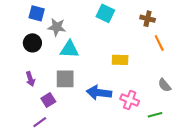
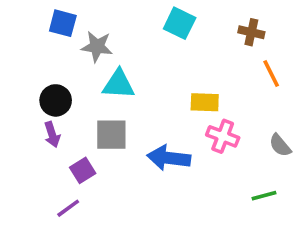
black circle: (32, 43) -> (56, 100), moved
pink cross: (130, 100) -> (223, 136), moved

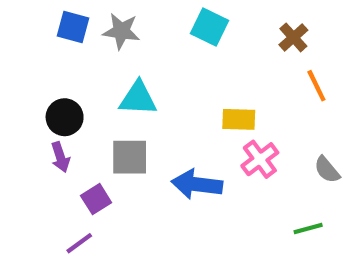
brown cross: (251, 32) -> (293, 37), turned 35
gray star: (97, 47) -> (121, 31), moved
pink cross: (223, 136) -> (260, 159), turned 32

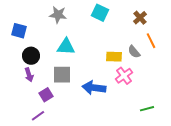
blue square: (73, 27) -> (19, 31), moved
gray semicircle: (327, 170) -> (134, 52), moved

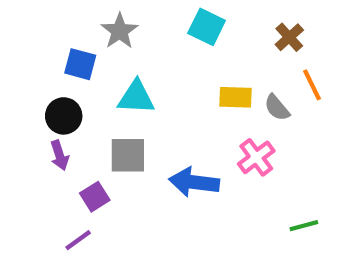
gray star: (58, 15) -> (120, 31), turned 30
blue square: (19, 31) -> (80, 64), moved
yellow rectangle: (114, 57) -> (235, 97), moved

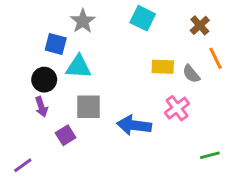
cyan triangle: (136, 97) -> (78, 67), moved
purple line: (78, 240) -> (23, 165), moved

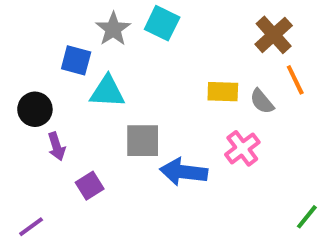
cyan square: (143, 18) -> (162, 23), moved
brown cross: (200, 25) -> (274, 35), size x1.4
black circle: (44, 80) -> (35, 109), moved
gray square: (88, 107) -> (143, 141), moved
green line: (210, 155) -> (307, 217), moved, turned -36

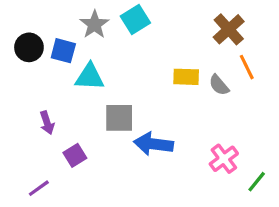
cyan square: (162, 23) -> (135, 20), turned 32
black circle: (35, 109) -> (29, 47), moved
pink cross: (242, 148) -> (224, 159), moved
purple line: (31, 227) -> (39, 188), moved

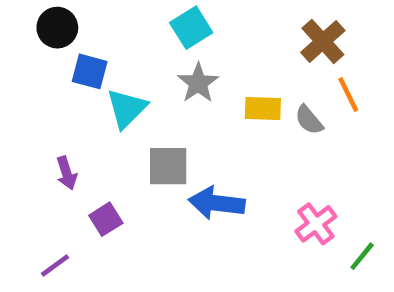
gray star: (94, 24) -> (198, 83), moved
black circle: (29, 47) -> (57, 28), moved
cyan triangle: (90, 77) -> (127, 108), turned -48

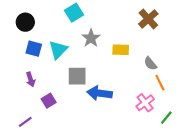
black circle: (57, 28) -> (25, 22), moved
cyan square: (191, 28) -> (74, 13), moved
blue square: (90, 71) -> (34, 49), moved
orange line: (348, 95) -> (160, 83), moved
gray semicircle: (309, 120) -> (150, 64), moved

